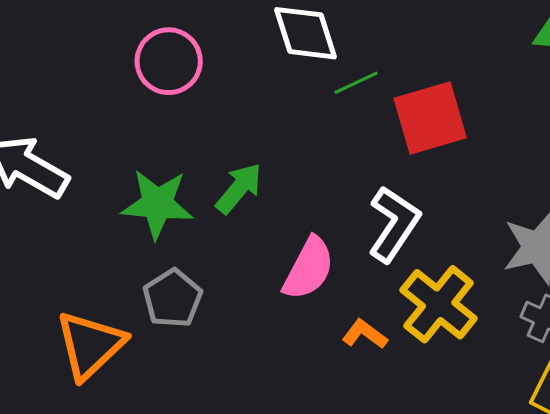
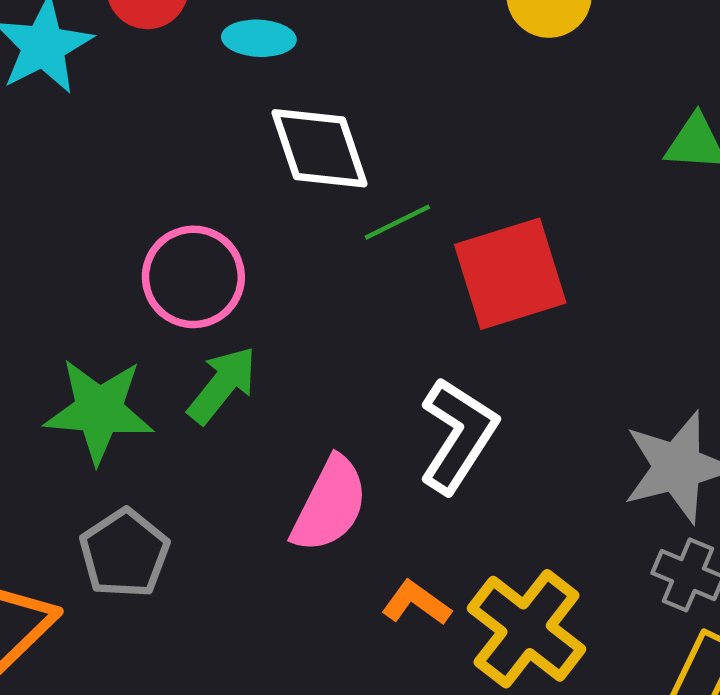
pink circle: (169, 61) -> (193, 277), moved
yellow cross: (439, 304) -> (527, 629), moved

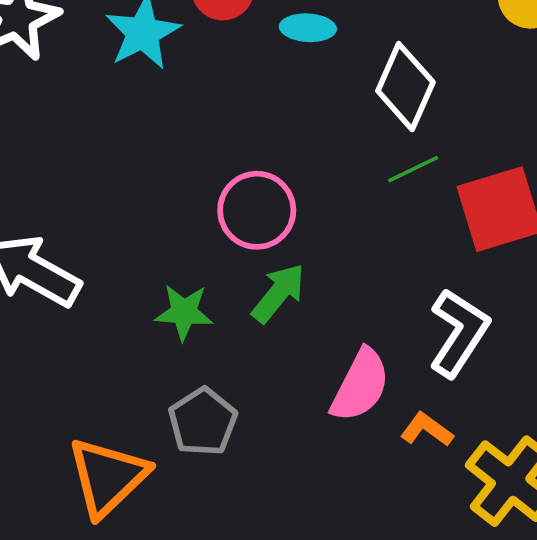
white diamond: (319, 148) -> (405, 87), moved, turned 42
green star: (99, 411) -> (184, 312), size x0.7
orange L-shape: (416, 603) -> (427, 430), moved

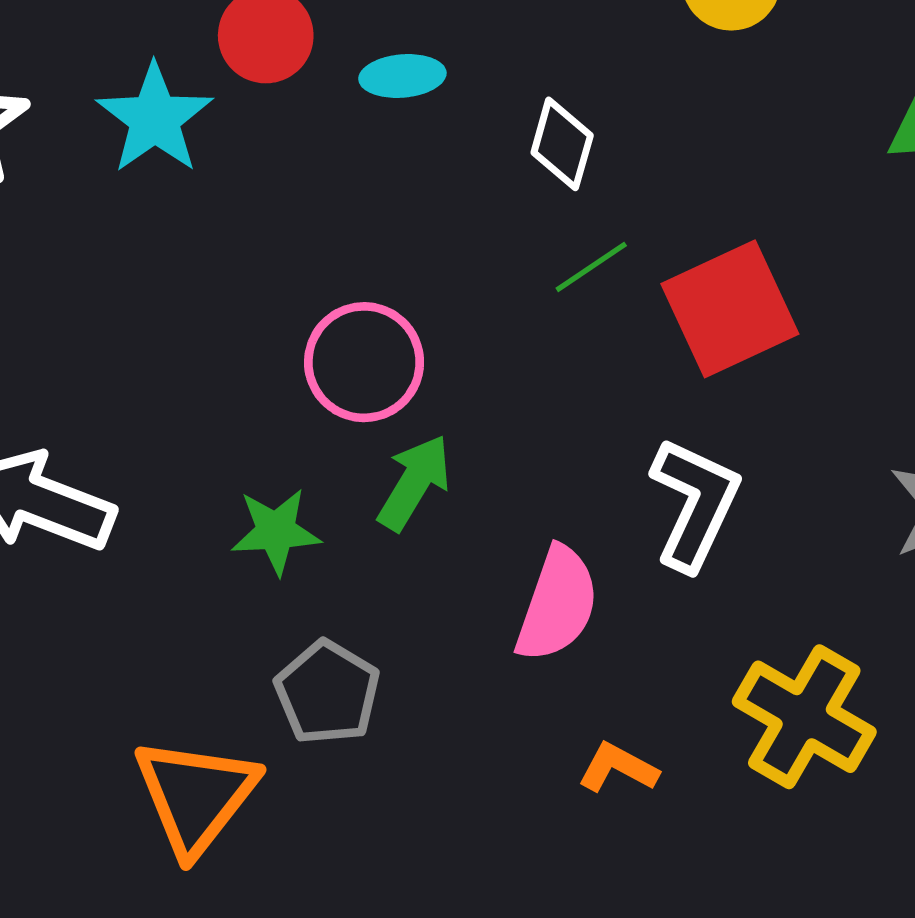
white diamond: (405, 87) -> (562, 144), size x0.7
orange L-shape: (427, 430) -> (618, 768), moved

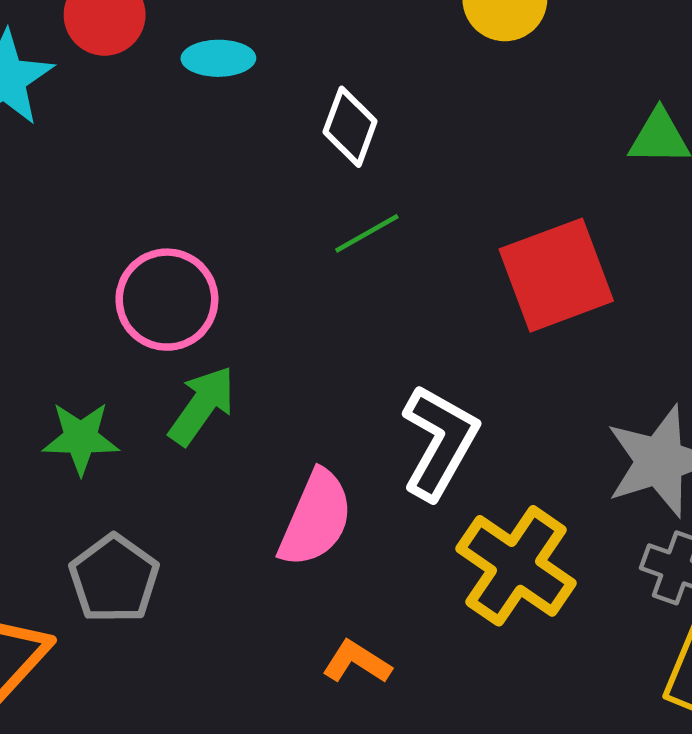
red square: (730, 309) -> (556, 275), moved
yellow cross: (804, 717) -> (516, 566), moved

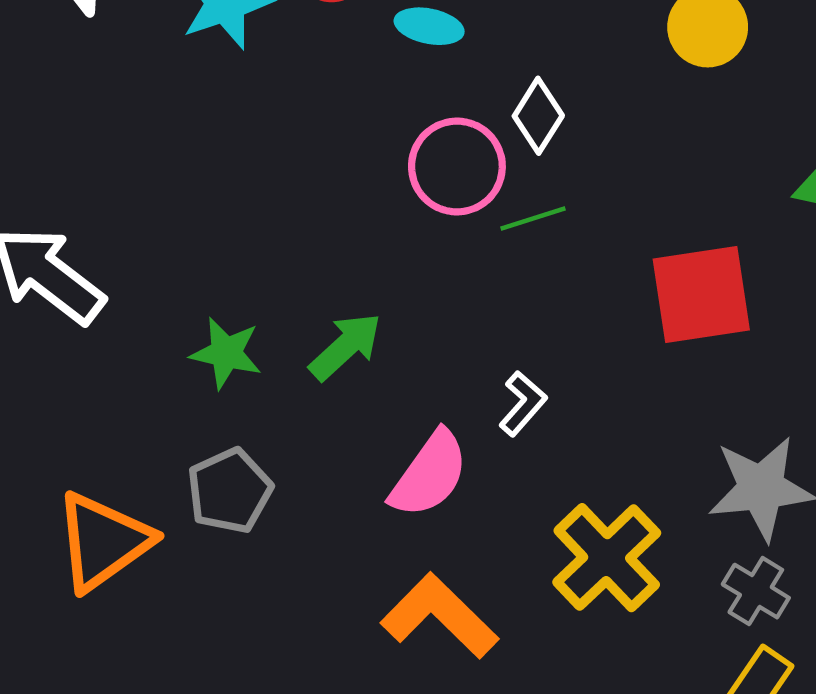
pink circle: (167, 300) -> (457, 167), moved
white L-shape: (439, 442) -> (523, 404), moved, size x0.6
orange L-shape: (357, 662) -> (439, 616), size x1.8

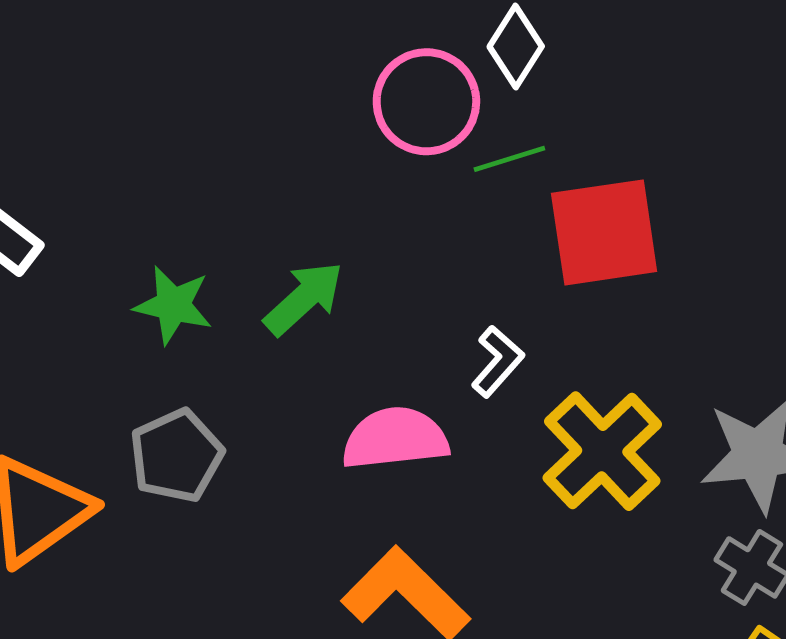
red square: (701, 295) -> (604, 232), moved
pink semicircle: (429, 474) -> (395, 438), turned -132
yellow cross: (607, 558) -> (602, 451), moved

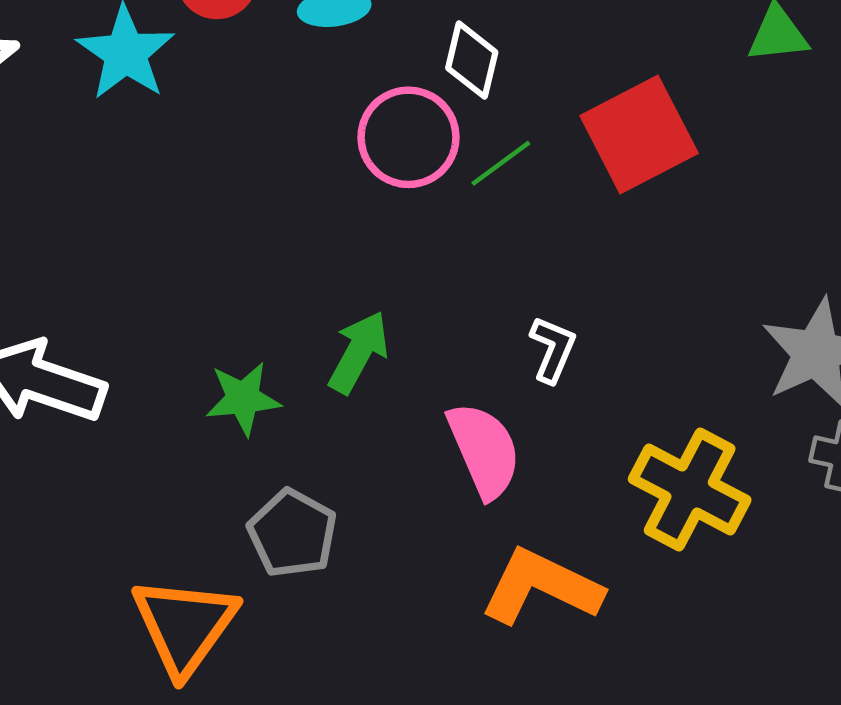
red square: (604, 232) -> (639, 134), moved
pink semicircle: (395, 438) -> (484, 450), turned 92
yellow cross: (602, 451) -> (690, 490), moved

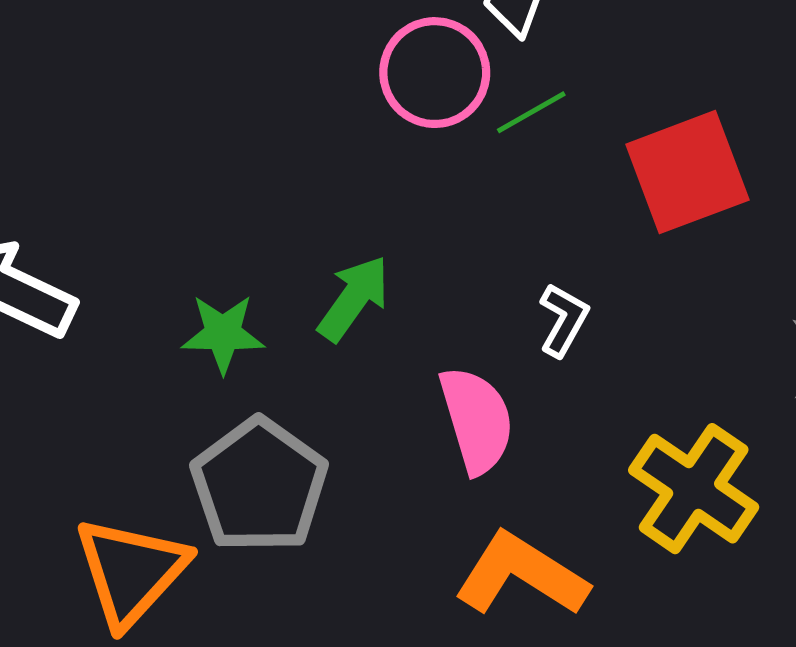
red square: (639, 134) -> (687, 172), moved
gray pentagon: (292, 533) -> (259, 485), size x1.4

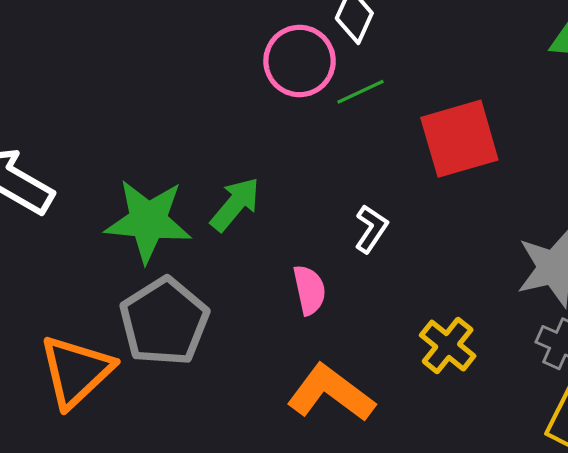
green star: (223, 334) -> (148, 221), size x1.6
pink semicircle: (477, 420) -> (309, 290), size x0.7
yellow cross: (694, 489) -> (448, 346), size x0.7

